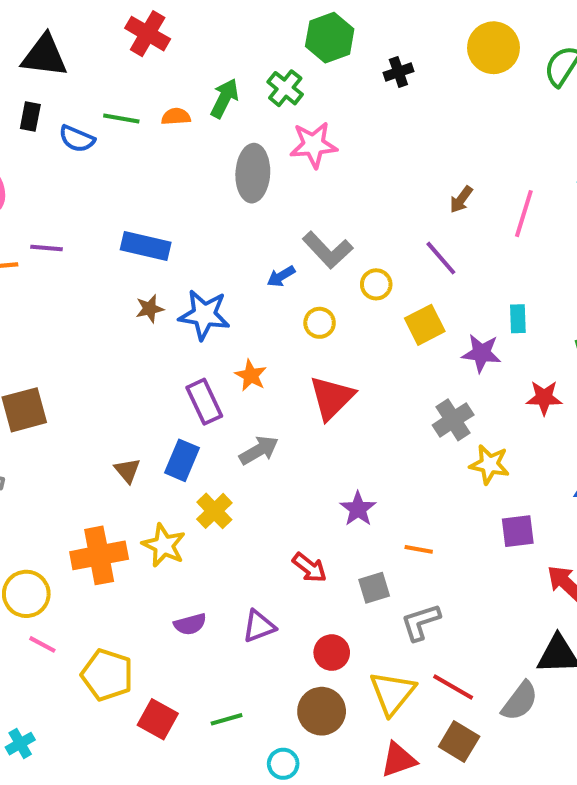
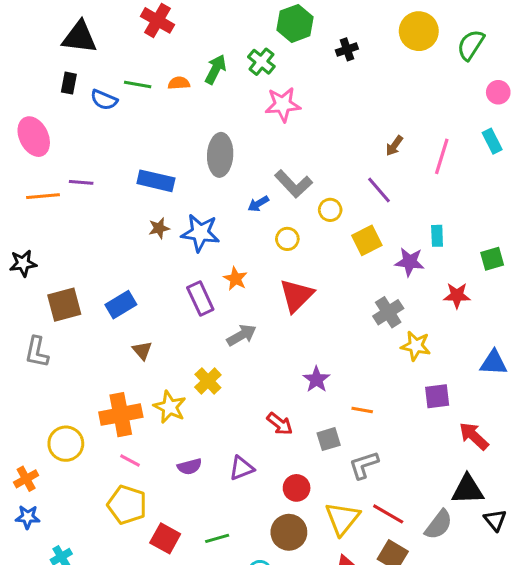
gray ellipse: (253, 173) -> (220, 155), moved
blue rectangle: (182, 460) -> (121, 305), moved, turned 36
pink line: (42, 644) -> (130, 460), moved

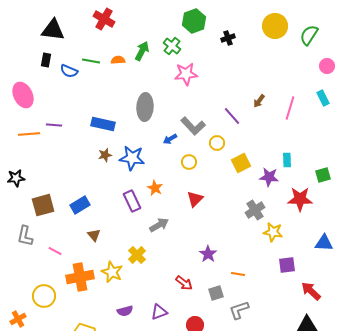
purple line: (379, 190) -> (232, 116), moved
red triangle: (297, 295) -> (195, 199), size x0.7
red star: (457, 295) -> (300, 199), size x1.4
pink line: (130, 460) -> (55, 251), moved

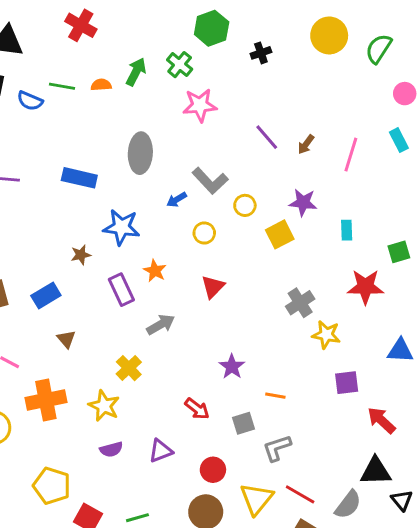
purple line: (232, 116) -> (267, 137), moved
brown star: (105, 155) -> (81, 255), moved
purple star: (269, 177) -> (303, 202), moved
yellow star: (112, 272) -> (104, 406), moved

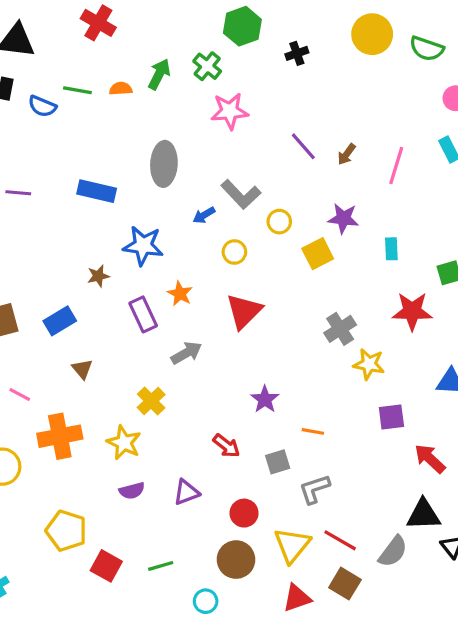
green semicircle: (379, 49) -> (427, 49), turned -104
red triangle: (213, 287) -> (244, 311), size x1.4

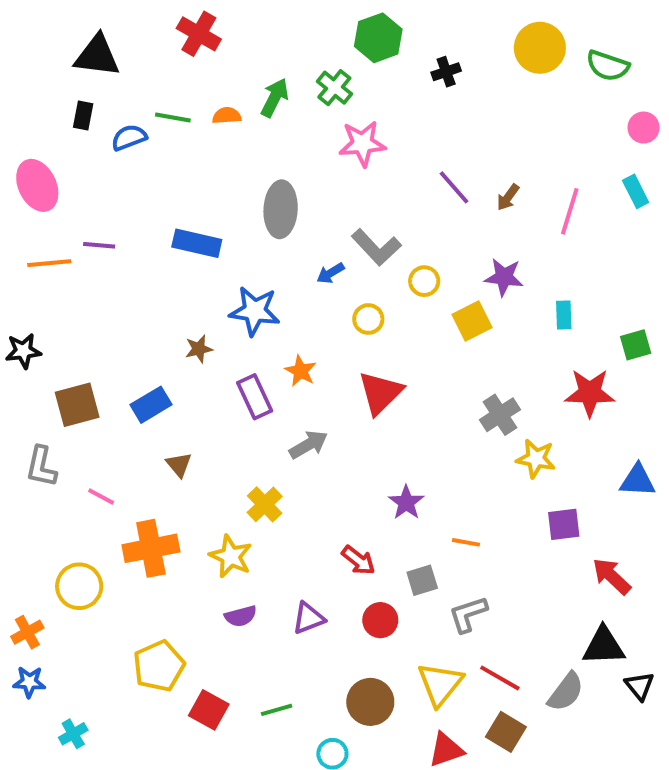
blue semicircle: (42, 106) -> (129, 138), turned 136
red circle: (244, 513) -> (380, 620), moved
yellow pentagon: (66, 531) -> (159, 666), turned 30

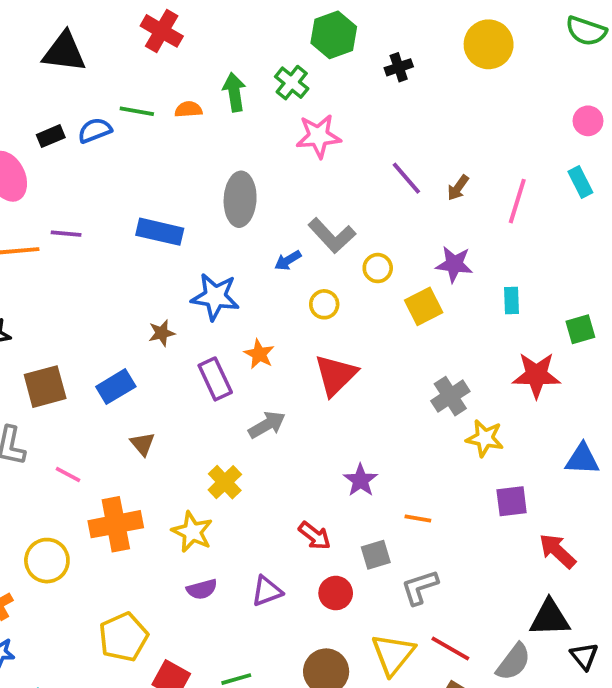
green semicircle: (608, 66) -> (586, 31), moved
green arrow: (275, 98) -> (234, 92), turned -36
black rectangle: (83, 116) -> (51, 136), moved, turned 56

